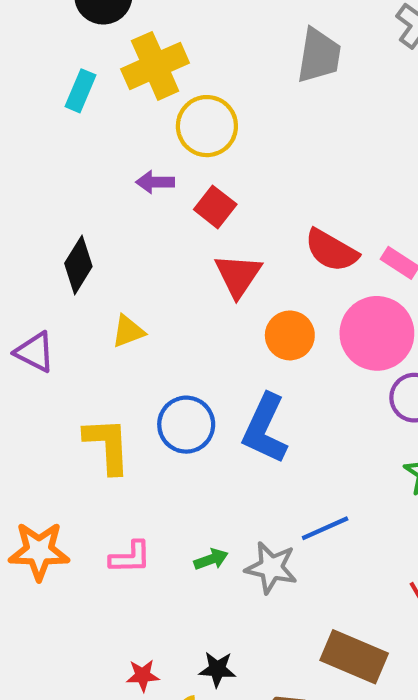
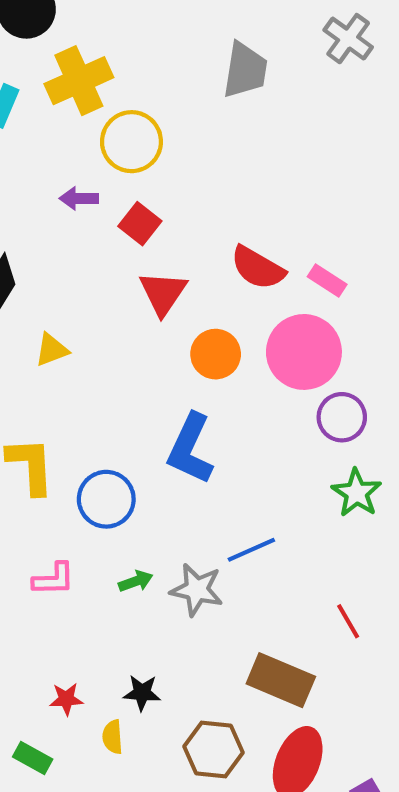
blue circle: (186, 425) -> (106, 499), moved

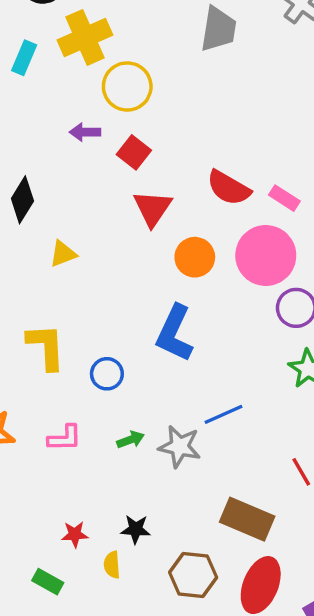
blue circle: (106, 499) -> (107, 374), size x0.7

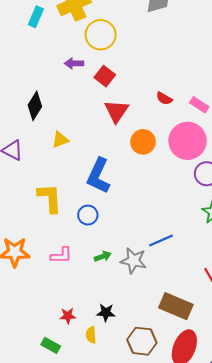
red semicircle: (229, 188) -> (164, 98), size x0.6
blue L-shape: (175, 333) -> (98, 176), moved

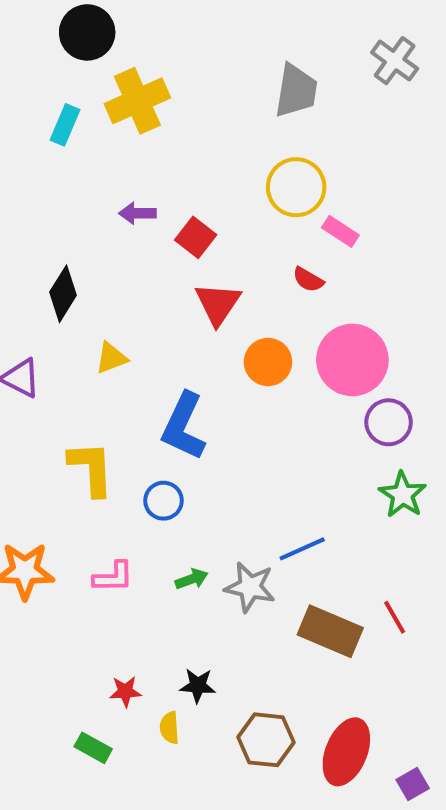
yellow circle: (101, 35) -> (296, 187), moved
pink rectangle: (199, 105) -> (340, 231), moved
brown rectangle: (176, 306) -> (330, 631), moved

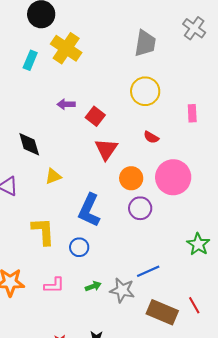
yellow cross: (137, 101) -> (66, 48), turned -32
pink rectangle: (340, 231) -> (192, 113), moved, turned 54
black diamond: (63, 294) -> (29, 144), turned -48
purple circle: (389, 422) -> (140, 208), moved

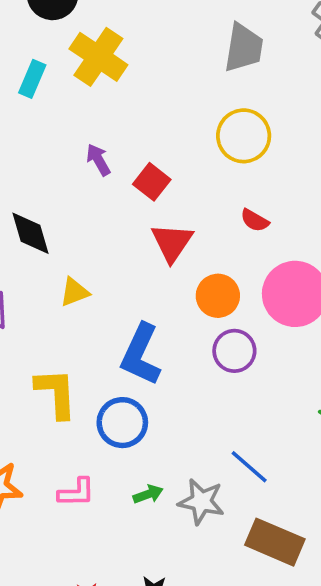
purple arrow: (66, 104) -> (98, 160), turned 60
blue circle: (79, 247) -> (122, 423), size x1.4
blue line: (148, 271) -> (249, 467), turned 65

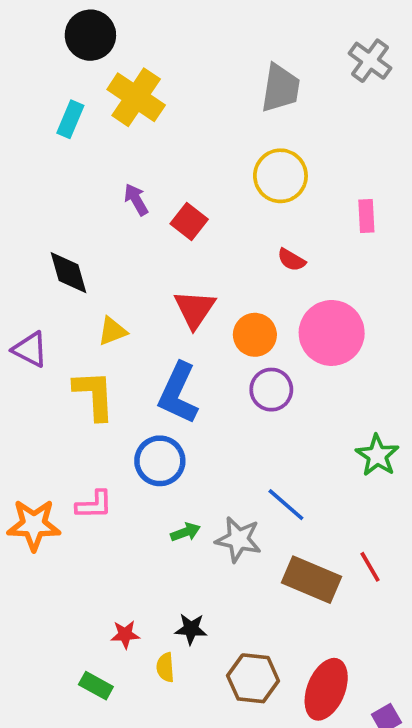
red triangle: (172, 242) -> (195, 309), moved
yellow L-shape: (56, 393) -> (94, 395), moved
pink L-shape: (76, 492) -> (94, 505), moved

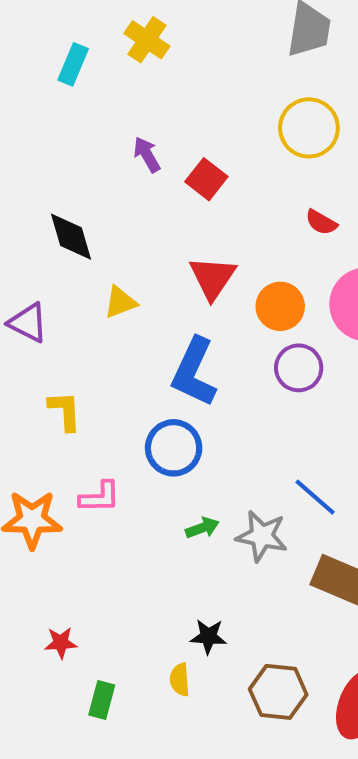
yellow cross: (136, 97) -> (147, 40), size x0.7
yellow L-shape: (94, 395) -> (65, 411), moved, size x0.7
red star: (125, 634) -> (61, 643), moved
green rectangle: (96, 686) -> (102, 700), turned 76

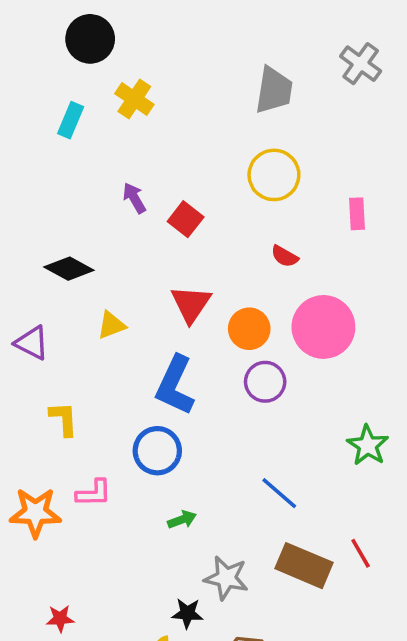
black diamond: (71, 237) -> (69, 269), turned -45
gray star: (262, 536) -> (226, 578), moved

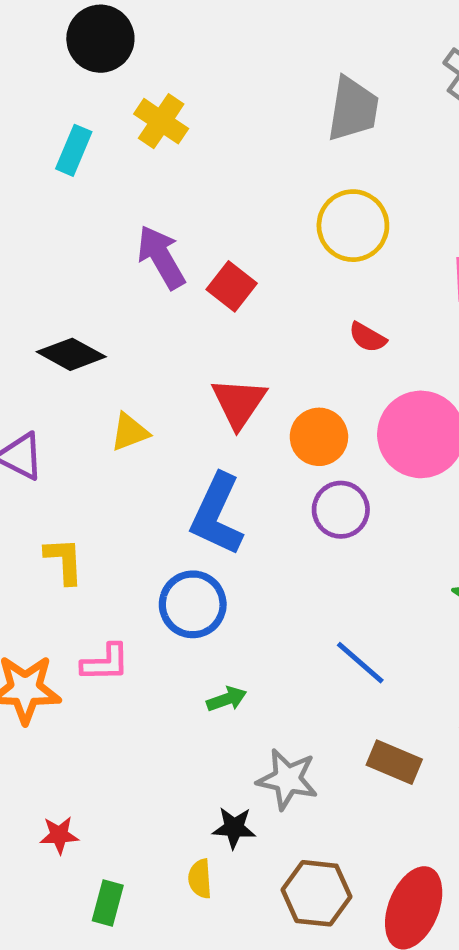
purple arrow: (134, 198) -> (161, 257), size x1.5
brown rectangle: (304, 566) -> (394, 762), size x0.7

